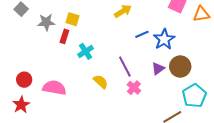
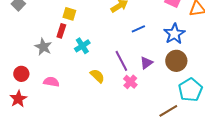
gray star: (46, 22) -> (43, 47), moved, turned 30
blue star: (164, 39) -> (174, 34), moved
purple triangle: (158, 69) -> (146, 63), moved
pink semicircle: (54, 88) -> (51, 82), size x0.7

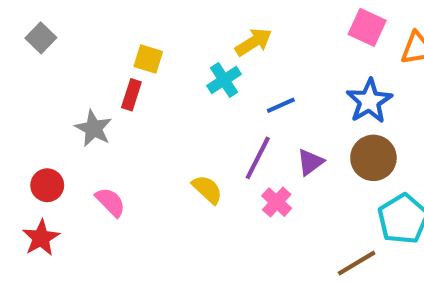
blue line: (138, 29) -> (281, 105), moved
cyan cross: (82, 46) -> (224, 80), moved
purple line: (121, 61) -> (258, 158), turned 55
pink semicircle: (51, 82) -> (110, 202), turned 35

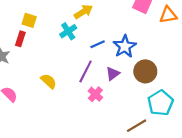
blue star: (369, 101) -> (125, 46), moved
yellow semicircle: (207, 189) -> (49, 81), moved

